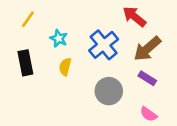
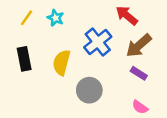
cyan star: (59, 38) -> (55, 18), moved
yellow semicircle: (65, 67) -> (62, 62), size x1.5
gray circle: (109, 91) -> (89, 90), moved

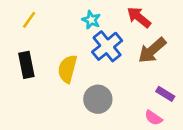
cyan star: (55, 18) -> (91, 20), moved
purple rectangle: (139, 73) -> (165, 94), moved

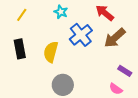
cyan star: (91, 20) -> (61, 12), moved
gray circle: (98, 99) -> (63, 85), moved

